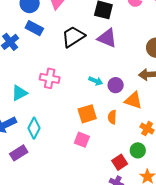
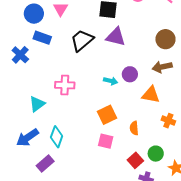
purple circle: (116, 85) -> (130, 74), moved
orange semicircle: (112, 117) -> (134, 128), moved
green circle: (138, 150) -> (156, 154), moved
red square: (120, 162) -> (135, 160), moved

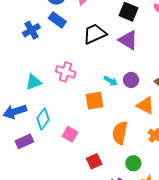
orange square: (107, 115) -> (94, 101), moved
orange semicircle: (134, 128) -> (120, 133), size x1.6
pink square: (106, 141) -> (70, 134), moved
red square: (135, 160) -> (94, 161), moved

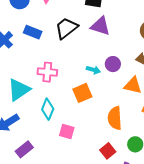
blue rectangle: (57, 20) -> (33, 32), moved
cyan triangle: (34, 82) -> (19, 90), size x1.4
cyan diamond: (43, 119) -> (48, 109), moved
red square: (94, 161) -> (108, 151), moved

